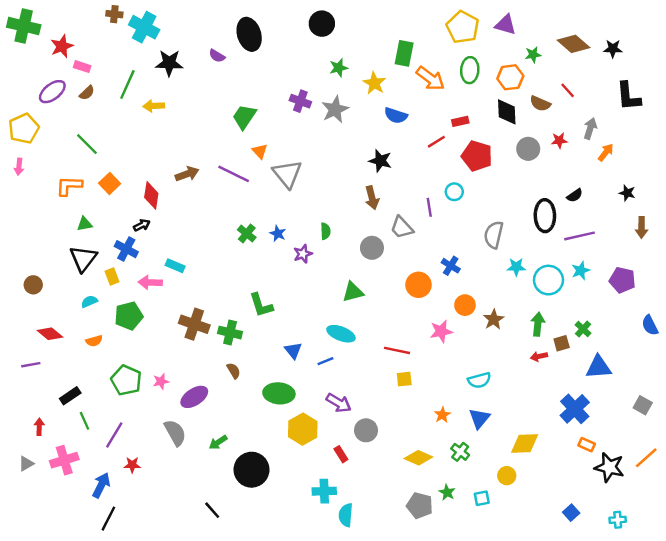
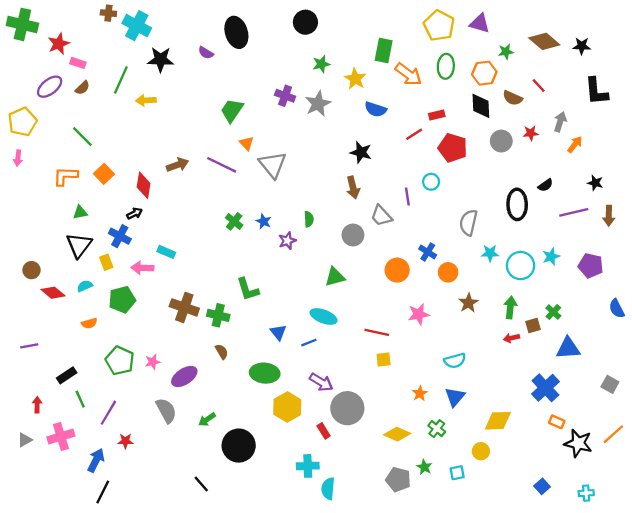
purple line: (579, 236) -> (574, 212), moved
orange circle: (465, 305) -> (448, 272), moved
red diamond: (50, 334) -> (53, 293), moved
gray circle: (366, 430) -> (347, 408), size x1.5

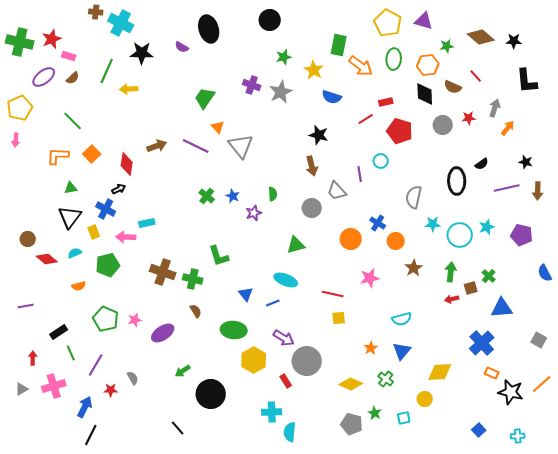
green cross: (22, 24) -> (20, 42), moved
cyan rectangle: (166, 252) -> (147, 223), turned -35
gray semicircle: (166, 410) -> (133, 378), moved, size x0.6

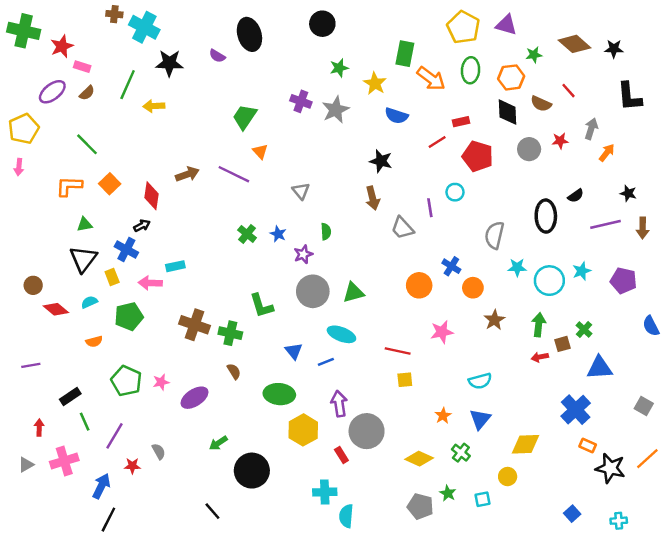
green cross: (20, 42) -> (24, 31), moved
gray triangle: (241, 146) -> (301, 191), moved, size x0.6
gray circle: (312, 208) -> (313, 291), moved, size x1.4
purple arrow: (284, 338) -> (339, 404), turned -130

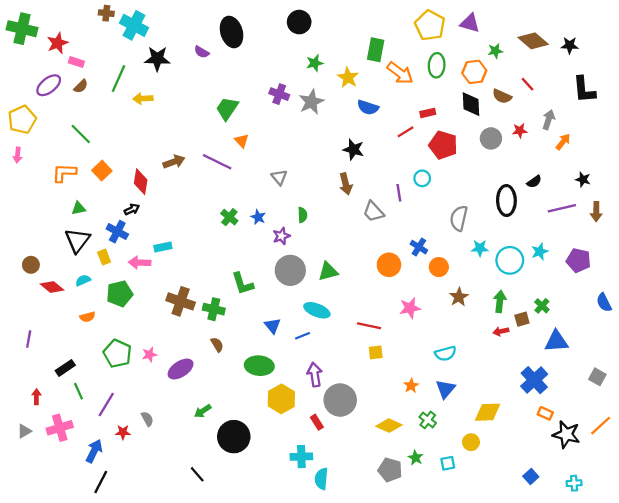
purple line: (31, 365) -> (29, 339), turned -70

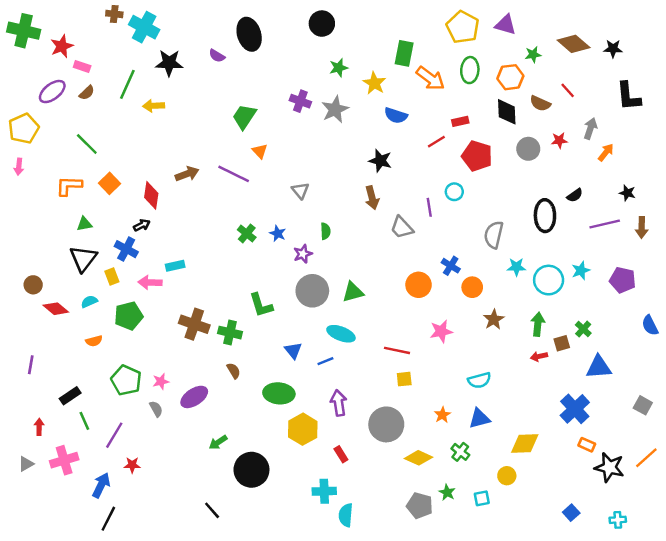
blue triangle: (445, 389) -> (479, 418), turned 35
gray circle: (340, 400) -> (386, 424), moved
gray semicircle: (147, 419) -> (156, 409), moved

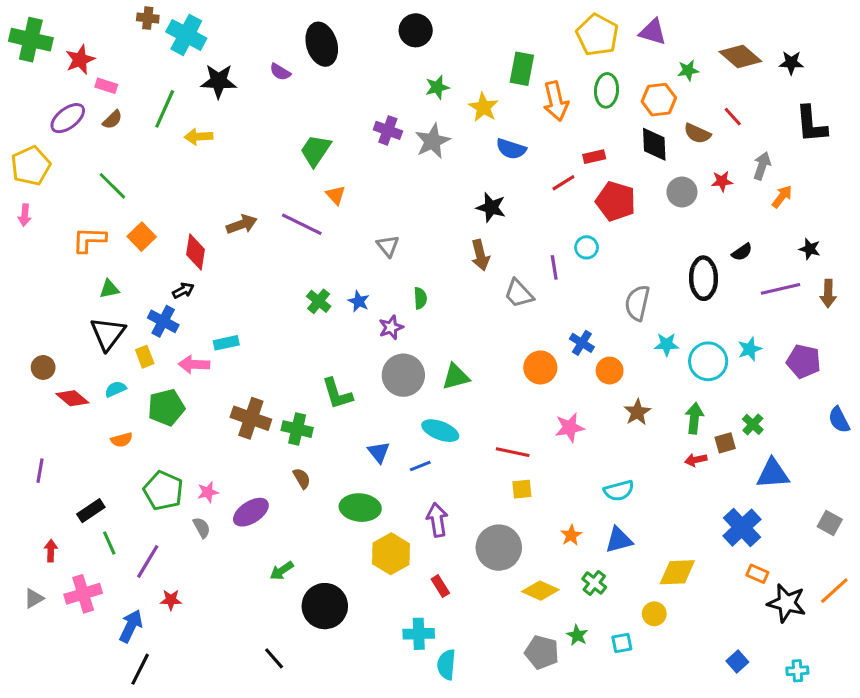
orange arrow: (430, 78) -> (556, 101), turned 40

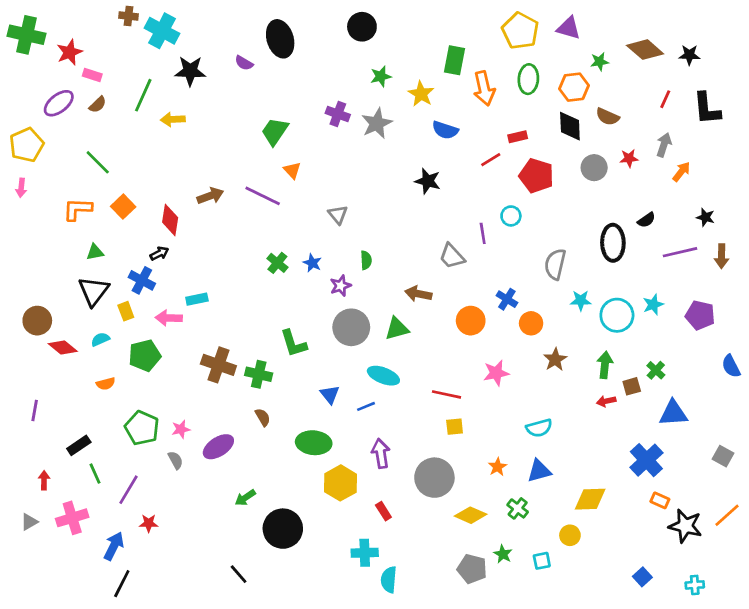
red line: (733, 117) -> (665, 99), moved, turned 66
brown arrow: (480, 255) -> (418, 294), moved, turned 115
brown circle: (43, 367) -> (37, 321), size x1.4

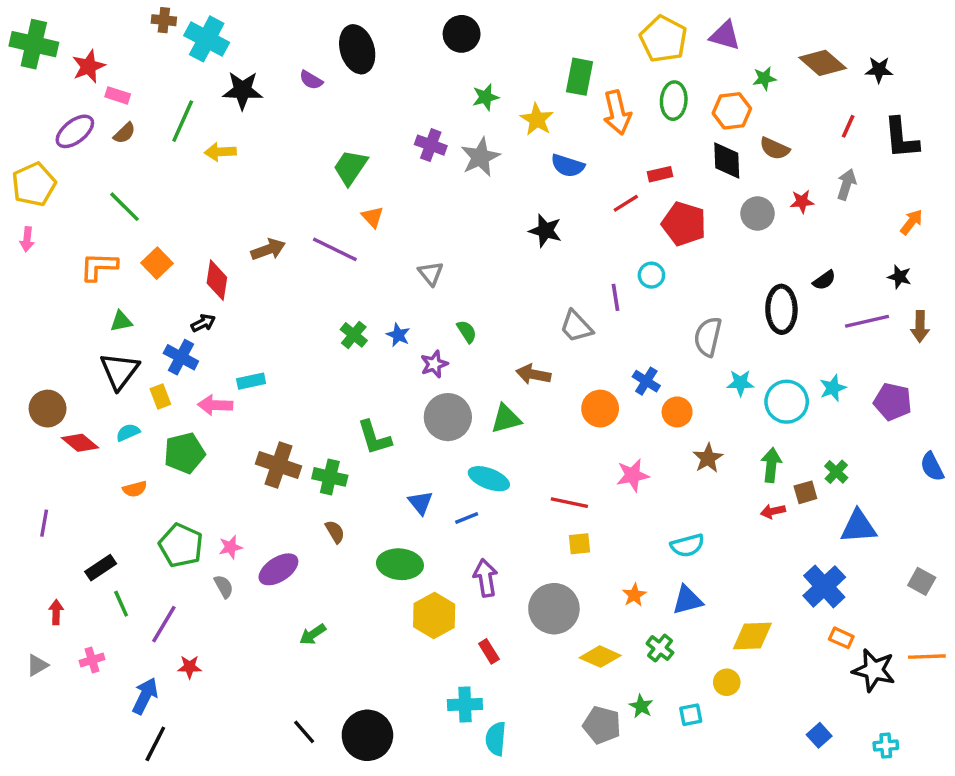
orange arrow: (681, 172) -> (911, 222), moved
green semicircle: (366, 260) -> (467, 332), turned -30
orange line: (727, 515) -> (927, 657), turned 40
pink cross: (72, 518) -> (92, 660), size x0.6
black circle: (283, 529) -> (367, 735), moved

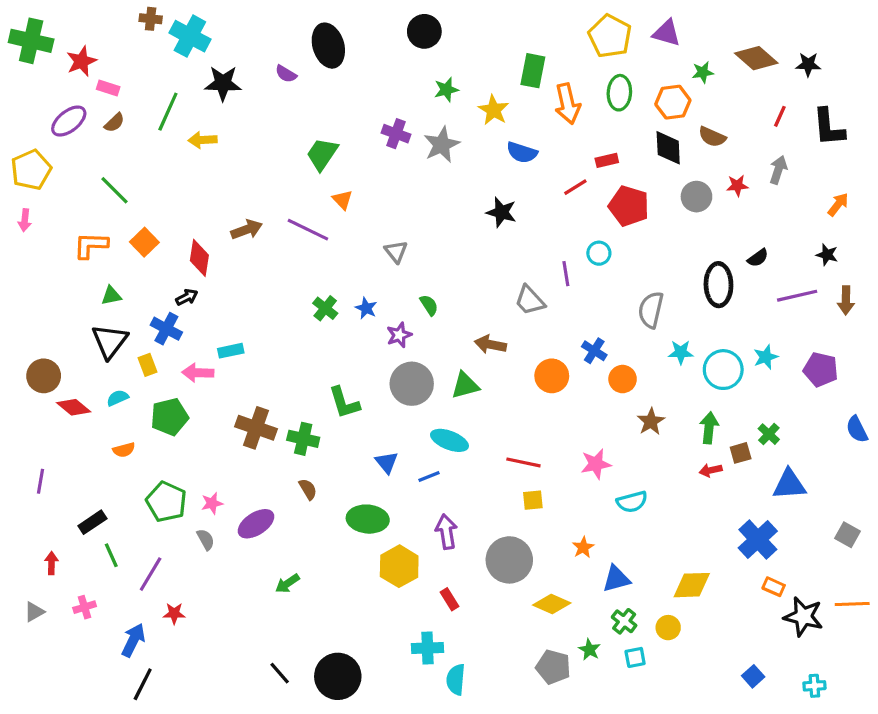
pink star: (633, 475) -> (596, 464), moved
blue triangle: (687, 600) -> (616, 579), moved
green cross: (660, 648) -> (624, 621), moved

